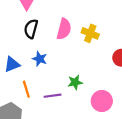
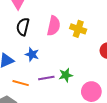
orange line: (26, 89) -> (21, 83), turned -56
purple line: (52, 96) -> (46, 78), moved

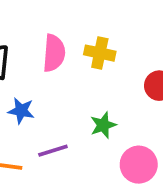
green star: (66, 75) -> (103, 125), moved

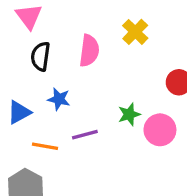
yellow cross: (100, 53) -> (135, 32), moved, turned 30
pink circle: (139, 165) -> (160, 130), moved

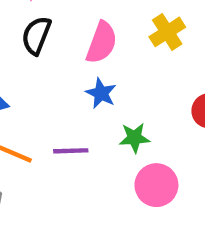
blue star: (59, 99) -> (101, 93), moved
pink circle: (160, 130) -> (156, 185), moved

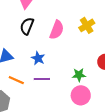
blue star: (101, 93) -> (38, 58), moved
green star: (134, 138) -> (79, 75), moved

